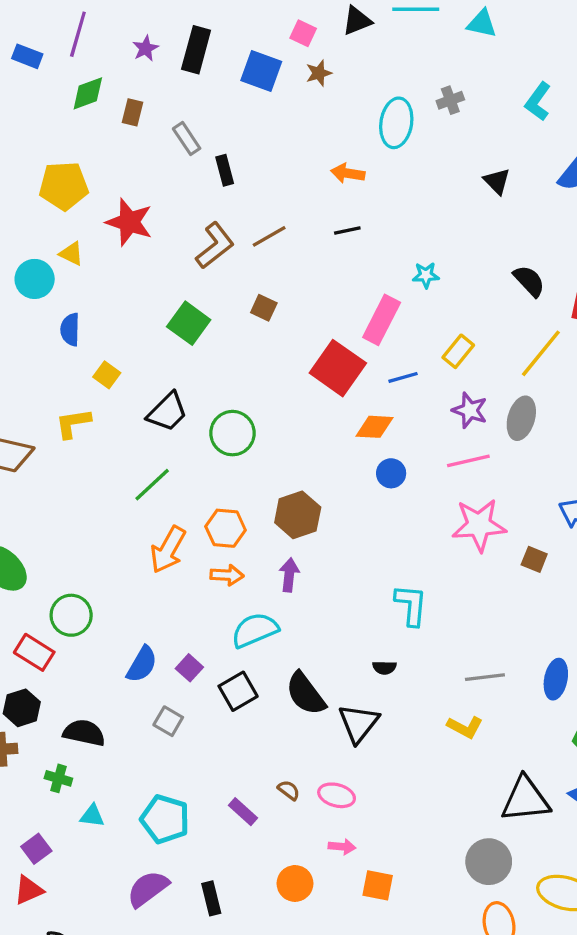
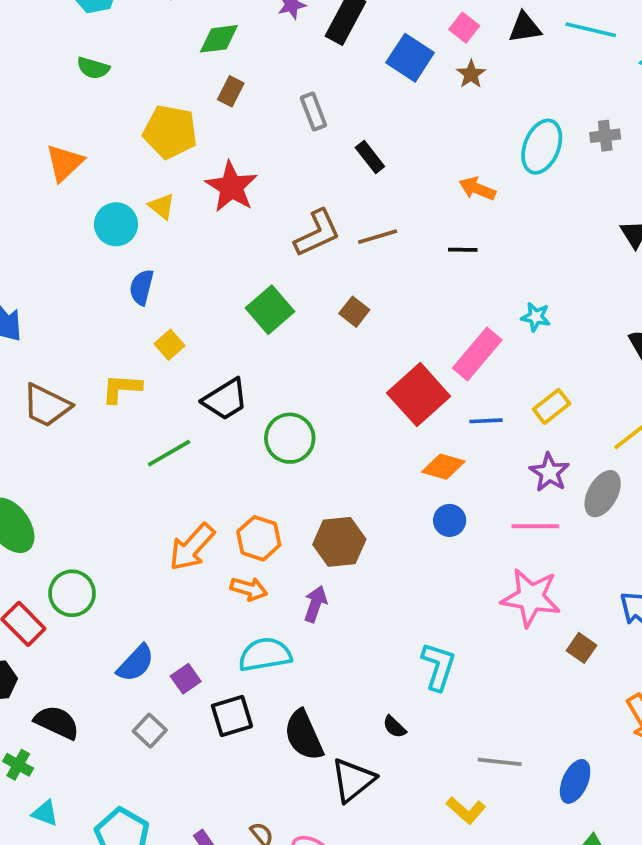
brown star: (319, 73) -> (471, 74), turned -30
brown rectangle: (132, 112) -> (231, 91), moved
black rectangle: (225, 170) -> (370, 157), moved, turned -36
green line: (152, 485) -> (169, 453), moved
black semicircle: (384, 668) -> (394, 727), turned 30

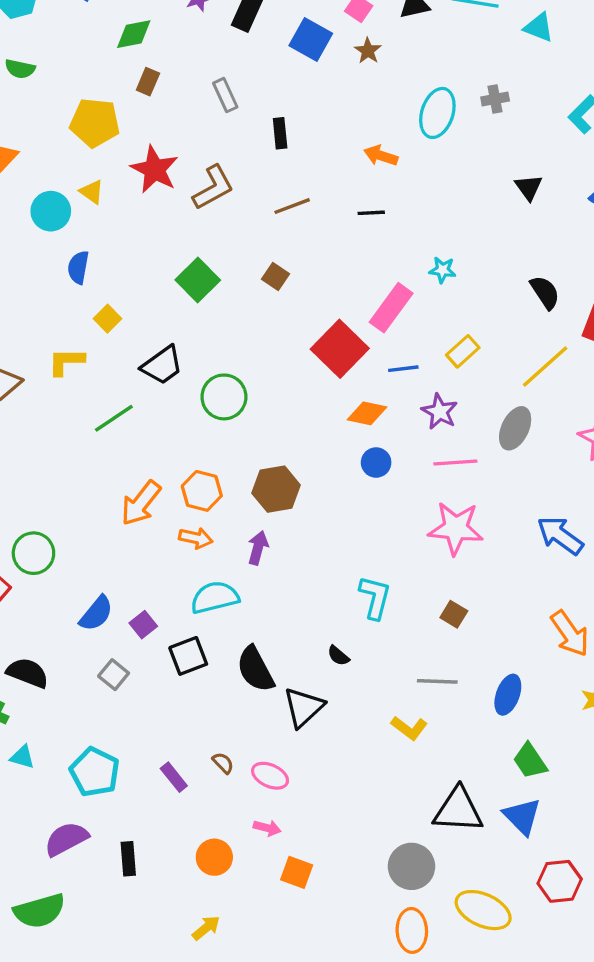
black rectangle: (370, 157) -> (280, 133), turned 36
brown L-shape: (317, 233) -> (213, 188), moved
purple star: (549, 472) -> (440, 412), moved
brown square: (581, 648) -> (454, 614), moved

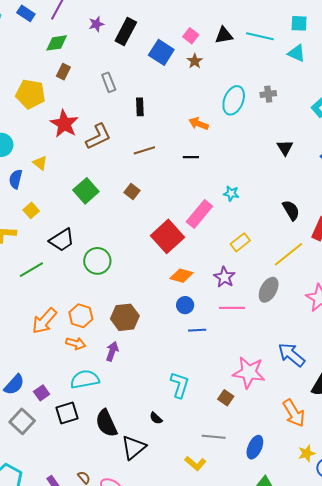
yellow triangle: (92, 192) -> (40, 163), moved
blue line: (403, 369) -> (197, 330), moved
pink star: (456, 528) -> (249, 372), moved
gray square: (114, 675) -> (22, 421), size x1.4

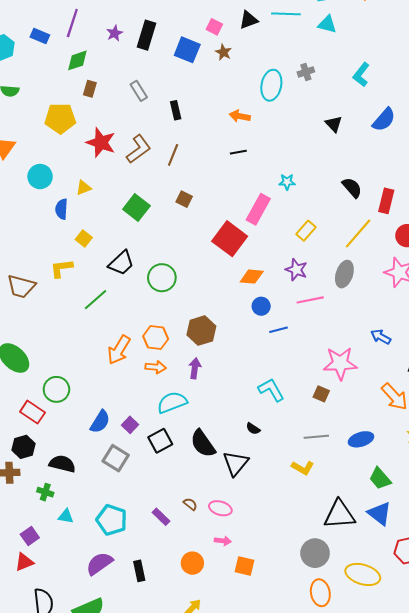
brown line: (144, 150) -> (173, 155), moved, turned -40
yellow triangle: (40, 163) -> (84, 188), turned -49
blue arrow: (291, 355) -> (381, 337), size x0.7
cyan L-shape: (180, 385) -> (271, 390), turned -36
blue ellipse: (255, 447) -> (361, 439), turned 60

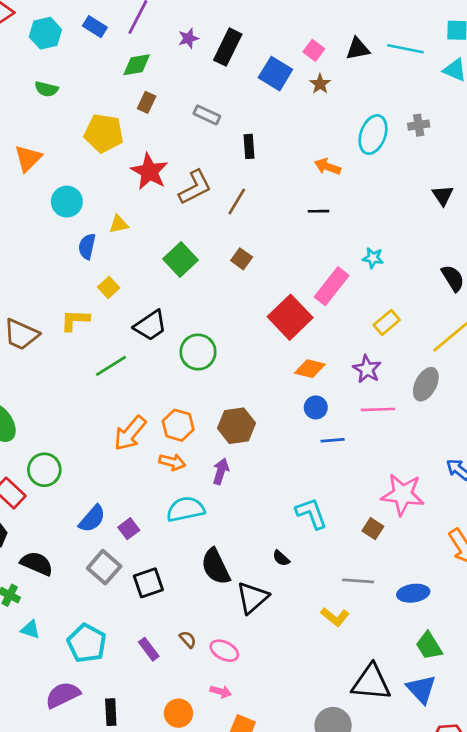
gray rectangle: (139, 91) -> (207, 115), turned -42
black square: (160, 441) -> (148, 583), moved

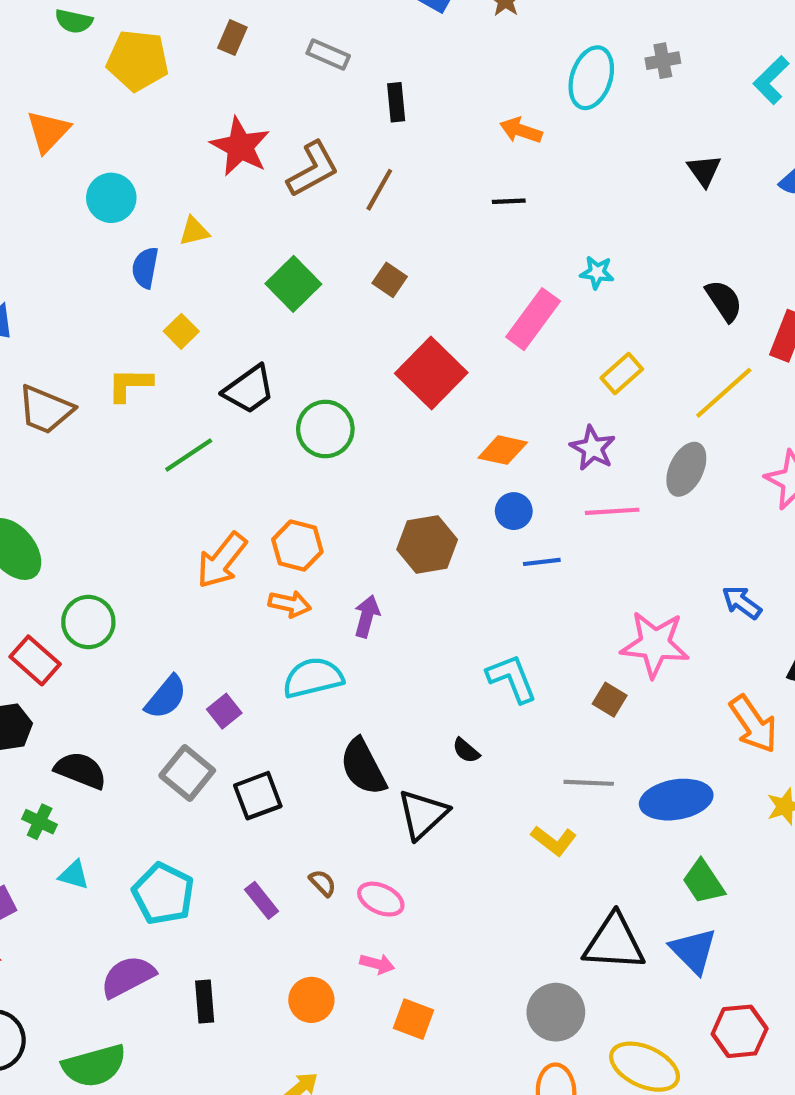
yellow pentagon: (104, 133) -> (138, 60), moved
red square: (290, 317) -> (431, 373), moved
brown hexagon: (236, 426) -> (427, 544), moved
blue ellipse: (413, 593) -> (676, 800), size x1.4

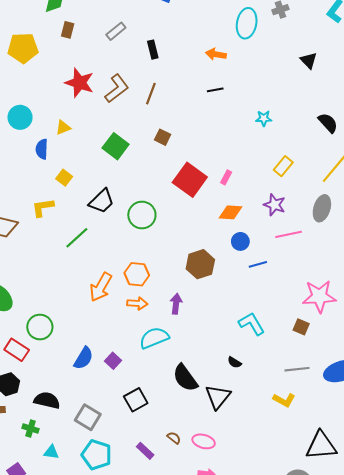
gray rectangle: (328, 55) -> (116, 31), turned -54
pink rectangle: (533, 319) -> (226, 177), moved, size x0.5
gray square: (187, 773) -> (88, 417), moved

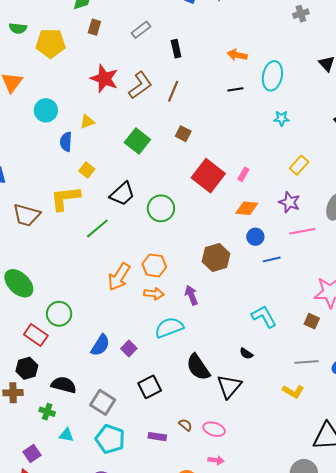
cyan ellipse: (247, 23) -> (272, 76), moved
yellow L-shape: (43, 208) -> (65, 198), size x1.4
purple arrow: (176, 304) -> (191, 295), turned -30
purple rectangle: (145, 451) -> (157, 437), turned -36

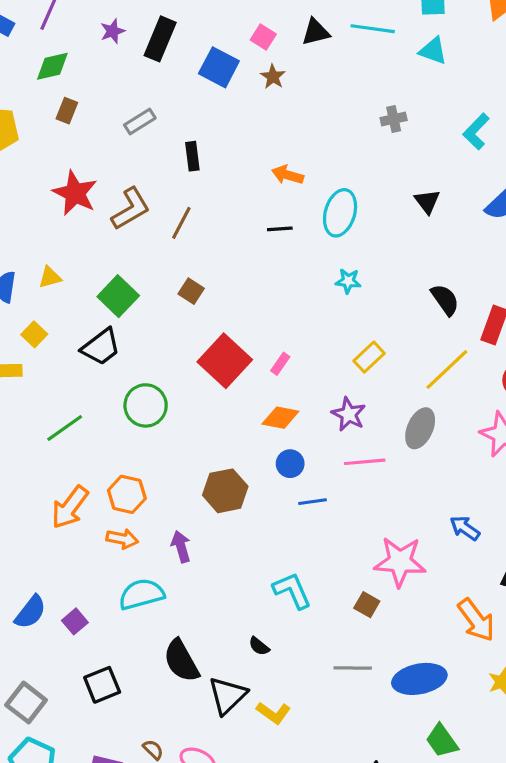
yellow triangle: (87, 122) -> (50, 277), moved
black trapezoid: (122, 194) -> (101, 347), moved
green line: (97, 228) -> (65, 428), moved
yellow L-shape: (293, 391) -> (274, 713), moved

